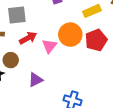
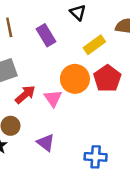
purple triangle: (36, 80) -> (46, 143), turned -42

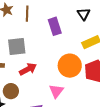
pink triangle: (53, 98) -> (56, 91), moved

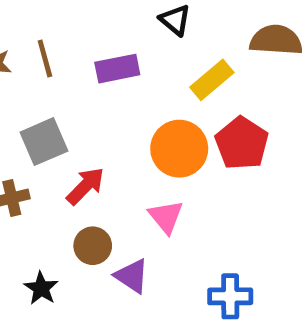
purple rectangle: (55, 26) -> (117, 69), turned -66
brown circle: (11, 91) -> (93, 246), moved

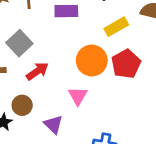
gray square: (44, 142) -> (19, 43), turned -30
brown circle: (93, 246) -> (22, 105), moved

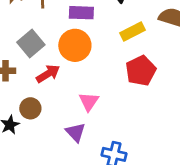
orange circle: (92, 61) -> (75, 45), moved
purple triangle: (53, 124) -> (76, 132), moved

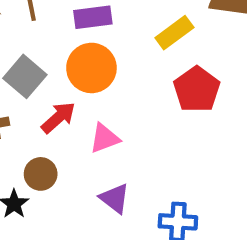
pink triangle: (89, 102) -> (105, 138), moved, turned 45

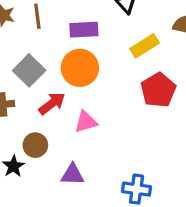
purple triangle: (115, 198) -> (73, 175), moved, turned -40

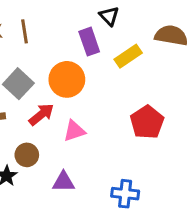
purple rectangle: (84, 30) -> (89, 42), moved, turned 76
red pentagon: (158, 90) -> (147, 122), moved

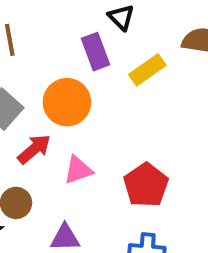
red pentagon: (147, 122) -> (146, 185), moved

